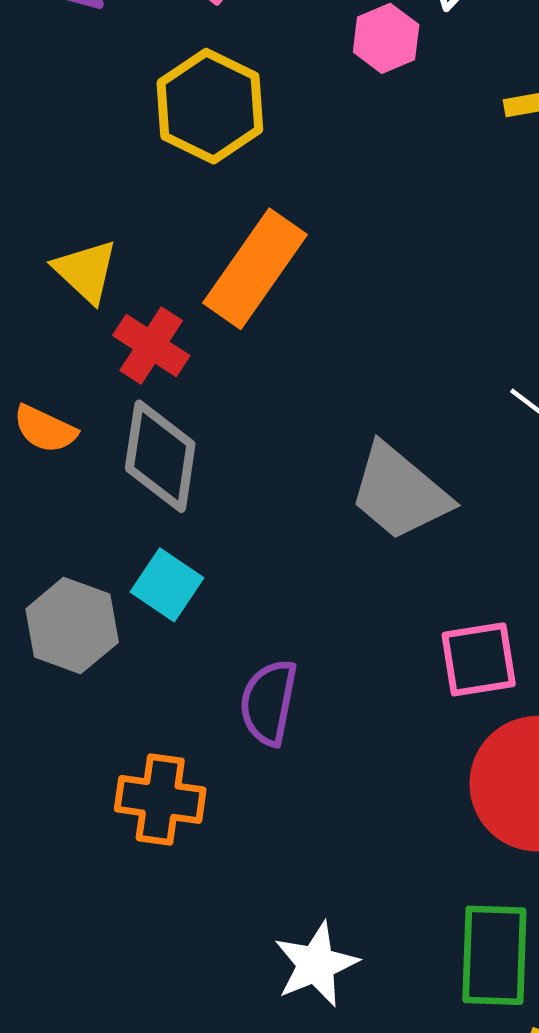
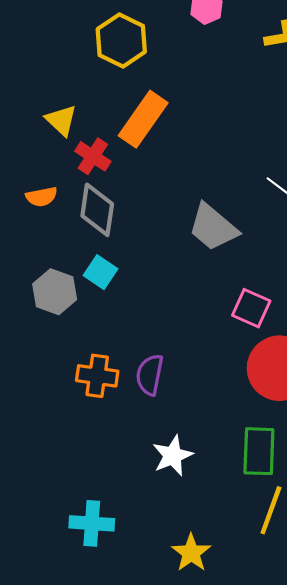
orange semicircle: (45, 429) -> (42, 197), turned -36
pink square: (479, 659) -> (251, 308), turned 33
purple semicircle: (269, 702) -> (150, 375), moved

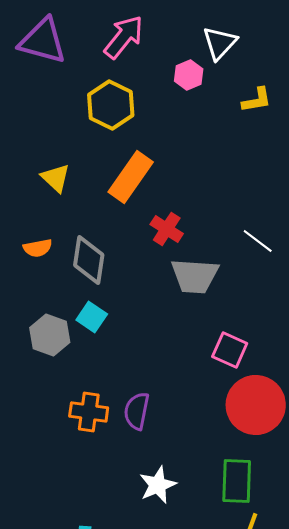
red cross: (93, 156) -> (167, 229), moved
gray trapezoid: (213, 227) -> (195, 276), turned -36

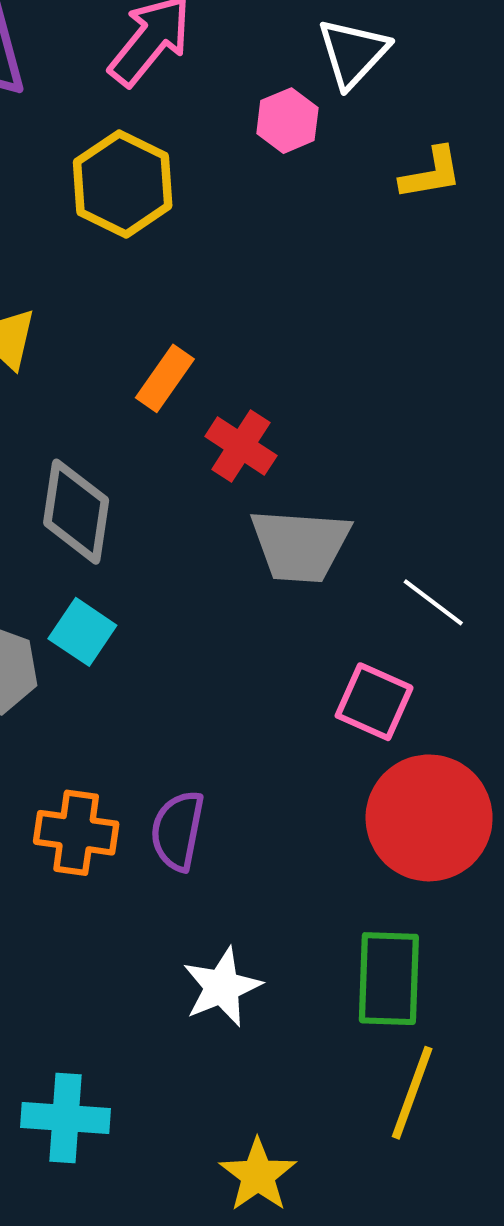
orange rectangle: (131, 177) -> (165, 378), moved, size x0.6
white line: (258, 241) -> (433, 602), moved

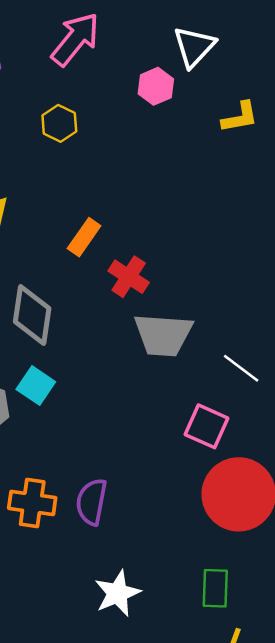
yellow hexagon: (123, 184) -> (59, 123), size x0.6
green rectangle: (389, 979) -> (215, 588), size x0.7

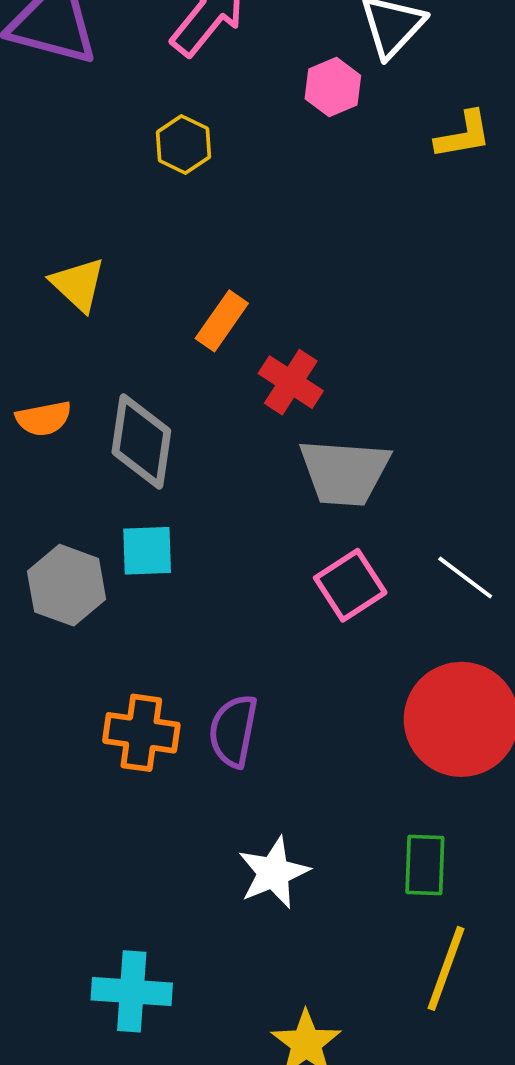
white line: (241, 368) -> (465, 578), moved
cyan square: (36, 386) -> (147, 551), turned -36
pink square: (207, 426) -> (350, 585), moved, turned 33

